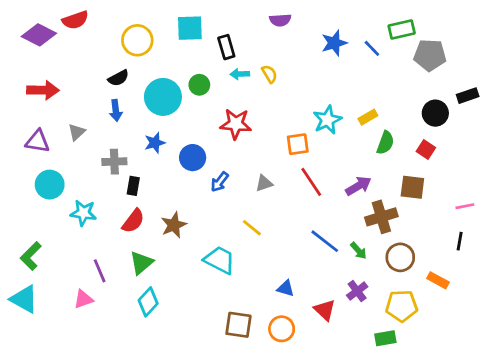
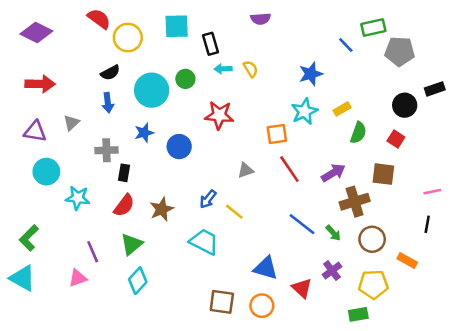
red semicircle: (75, 20) -> (99, 19), moved, turned -125
blue star: (334, 43) -> (311, 74), moved
blue arrow: (220, 182) -> (208, 199), moved
blue triangle: (286, 288) -> (266, 268), size x1.5

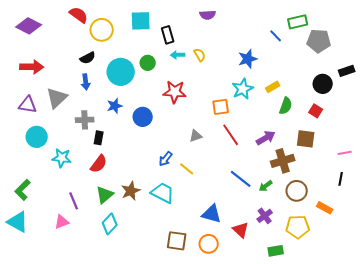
gray triangle: (71, 123) -> (57, 98), size x1.6
brown star: (162, 209) -> (131, 191), moved
green arrow: (333, 233) -> (266, 186), turned 96
green rectangle: (358, 314) -> (276, 251), moved

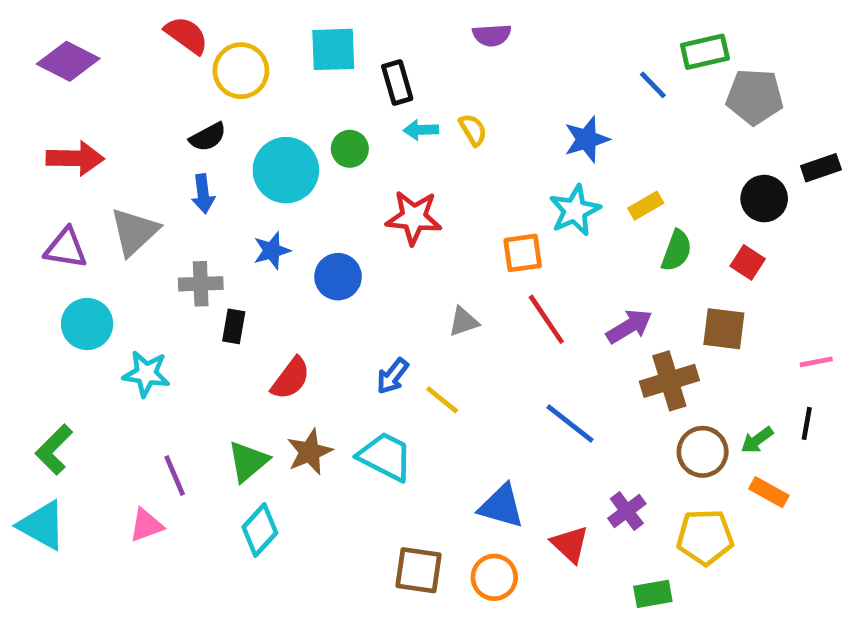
red semicircle: (99, 164) -> (291, 378), moved
green arrow: (266, 186) -> (757, 440), moved

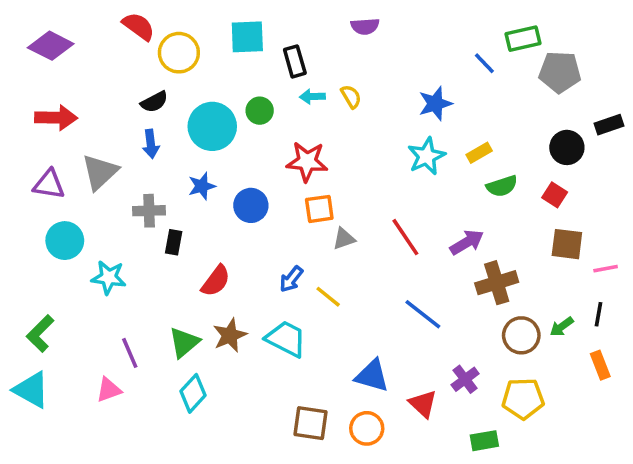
green semicircle: (677, 251) -> (502, 186), turned 52
orange square: (523, 253) -> (319, 209), moved
brown square: (724, 329) -> (567, 244), moved
orange rectangle: (769, 492) -> (600, 365), moved, turned 40

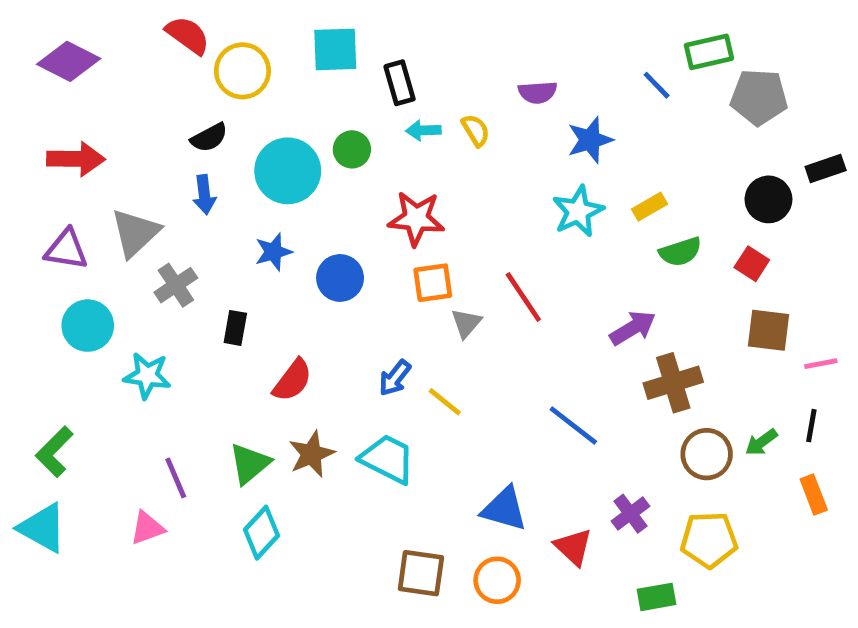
purple semicircle: (365, 26) -> (538, 92), moved
gray cross: (149, 211) -> (176, 285), moved, turned -32
red line: (405, 237) -> (523, 297), moved
gray triangle: (344, 239) -> (466, 323), turned -30

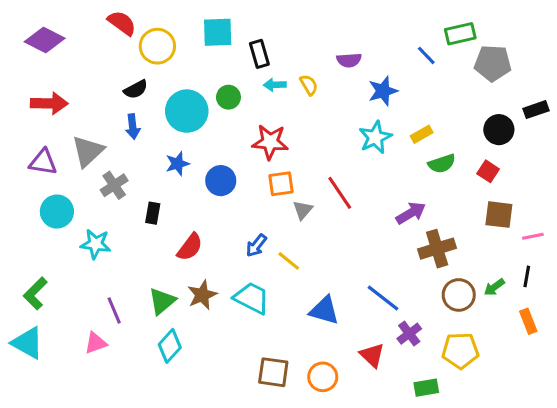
blue line: (573, 426) -> (383, 298), moved
blue triangle: (504, 509) -> (324, 310), moved

